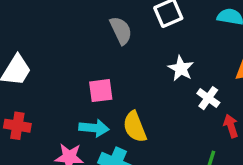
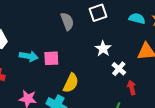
yellow semicircle: (135, 127) -> (71, 83), turned -138
cyan arrow: (94, 128) -> (29, 56), moved

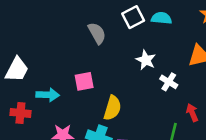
cyan semicircle: (137, 19) -> (161, 18), moved
cyan arrow: (29, 56) -> (48, 95), moved
red arrow: (132, 88) -> (192, 113), moved

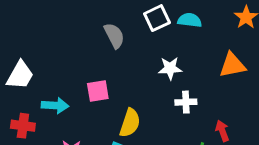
white star: (146, 60) -> (170, 68), turned -30
white cross: (169, 82) -> (186, 102), moved, turned -36

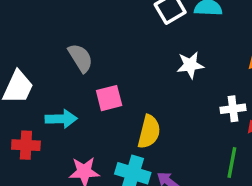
gray semicircle: (114, 36) -> (80, 58), moved
white cross: (186, 102) -> (233, 109), moved

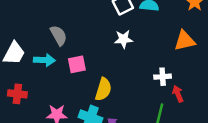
white star: (190, 65) -> (123, 39), moved
cyan arrow: (61, 119) -> (44, 60), moved

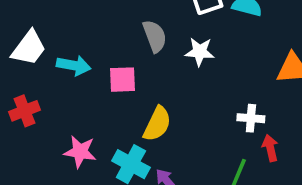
gray semicircle: (59, 35) -> (155, 36), moved
red cross: (17, 94) -> (24, 111), turned -36

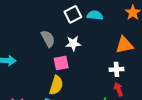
pink square: (123, 80) -> (61, 63), moved
white cross: (251, 118) -> (117, 69), moved

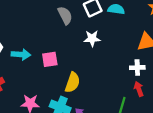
gray semicircle: (48, 39) -> (65, 15), moved
pink square: (61, 63) -> (50, 59), moved

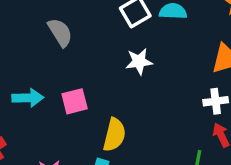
gray semicircle: (65, 15) -> (60, 32), moved

